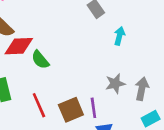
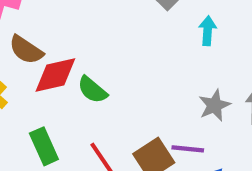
purple line: (93, 108) -> (188, 149), turned -66

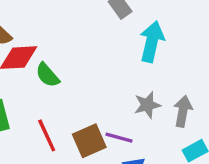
cyan arrow: (208, 31) -> (152, 42), size x1.6

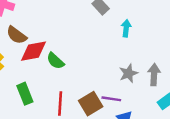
cyan arrow: (152, 42) -> (126, 28), size x0.6
red line: (47, 135) -> (60, 104), turned 35

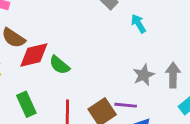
cyan arrow: (126, 28) -> (138, 24), turned -35

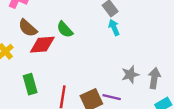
cyan arrow: (138, 24) -> (114, 27), moved
green semicircle: (59, 65) -> (65, 29), moved

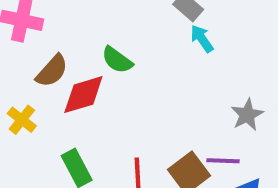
brown semicircle: (28, 28) -> (52, 71), turned -78

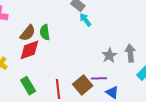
green semicircle: (117, 60) -> (45, 32), turned 49
brown semicircle: (52, 71) -> (28, 33), moved

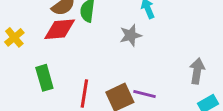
gray star: (109, 55) -> (131, 35), moved

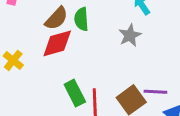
green rectangle: (44, 78) -> (75, 93), moved

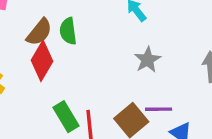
gray star: (130, 35) -> (147, 60), moved
red diamond: (57, 43) -> (42, 61), turned -40

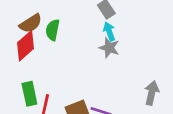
gray star: (147, 60) -> (109, 48), moved, turned 30

